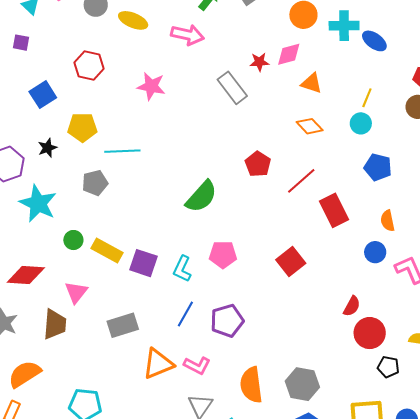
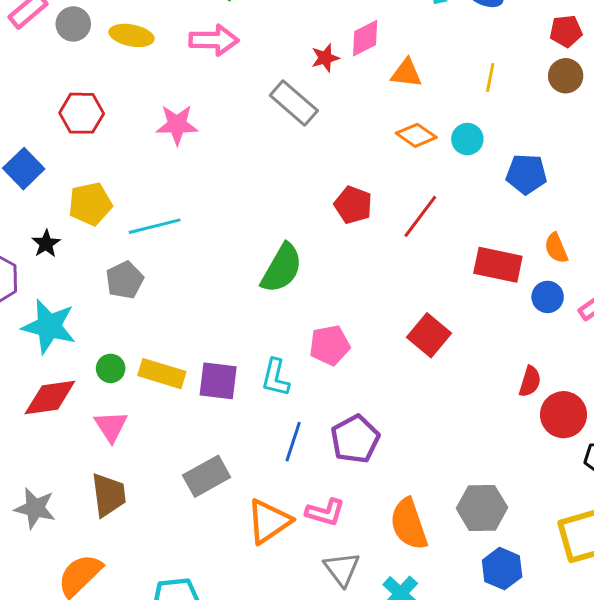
cyan circle: (361, 123) -> (467, 139), moved
red rectangle: (334, 210) -> (498, 265), moved, turned -40
red diamond: (26, 275) -> (50, 397), moved
pink triangle: (76, 292) -> (111, 426), moved

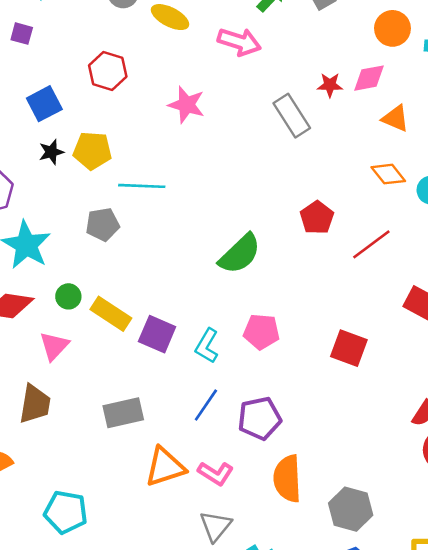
black star: (46, 244) -> (51, 152), moved
red square: (429, 335) -> (349, 348), turned -36
orange semicircle: (409, 524) -> (287, 479), moved

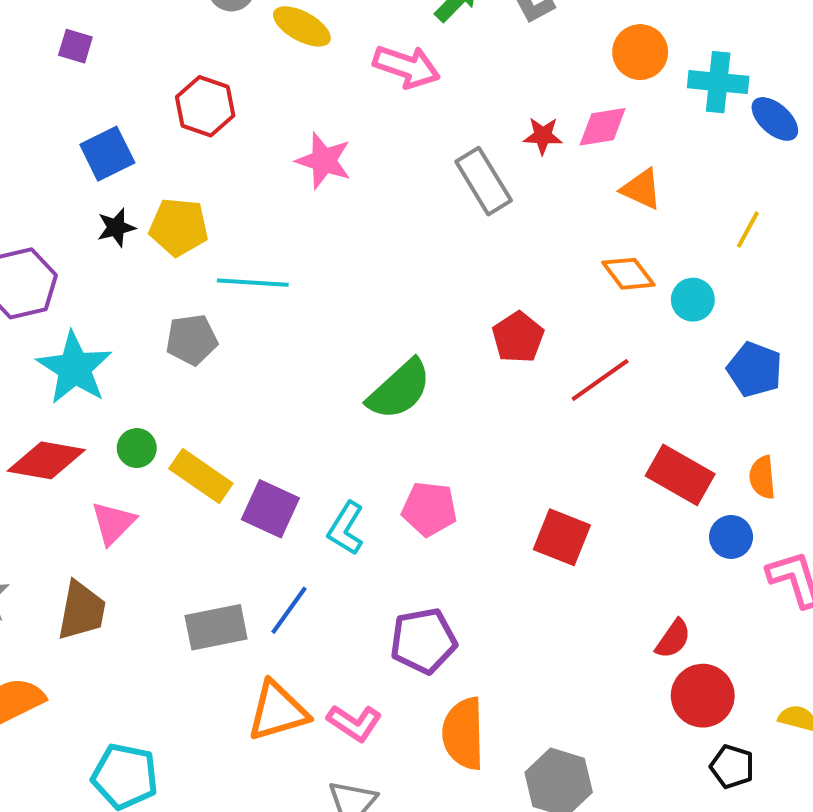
blue line: (206, 405) -> (289, 610), moved

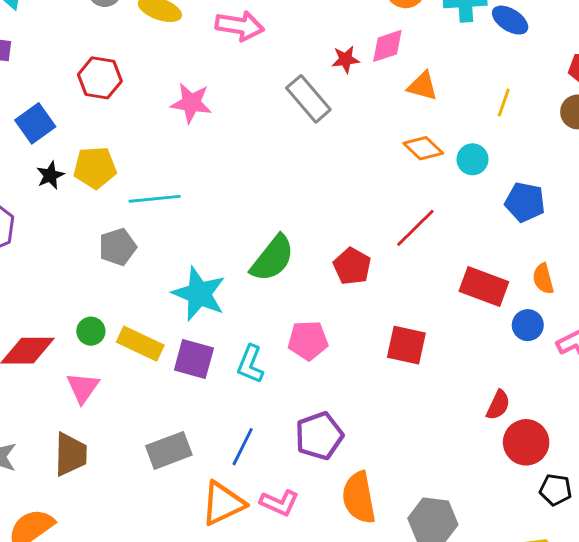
red pentagon: (518, 337) -> (352, 266), moved
cyan star: (75, 368) -> (199, 294), moved
blue line: (289, 610) -> (243, 447), moved

